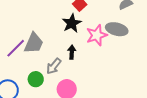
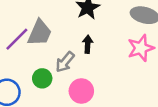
pink star: (97, 35) -> (141, 48), moved

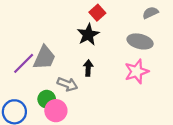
gray arrow: (65, 62) -> (67, 84), turned -108
pink circle: (81, 91) -> (56, 111), moved

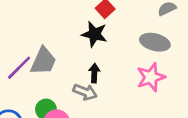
black star: (88, 35) -> (94, 34), turned -30
gray arrow: (67, 84) -> (85, 92), moved

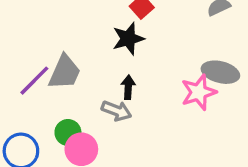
black star: (94, 34) -> (128, 39), turned -30
gray ellipse: (155, 42) -> (220, 72), moved

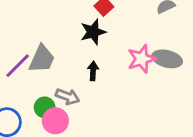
pink star: (199, 92) -> (142, 59), moved
gray arrow: (117, 111) -> (67, 97), moved

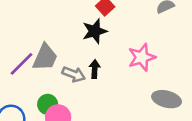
gray ellipse: (167, 59) -> (167, 99), moved
gray arrow: (67, 97) -> (74, 74), moved

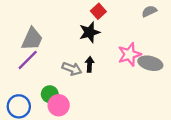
gray trapezoid: (45, 57) -> (32, 39), moved
gray ellipse: (167, 99) -> (150, 63), moved

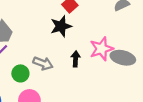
black arrow: (90, 64) -> (76, 59), moved
green circle: (50, 94) -> (20, 73), moved

